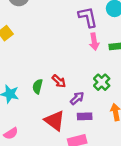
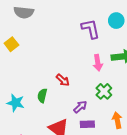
pink arrow: (94, 42) -> (98, 63), moved
red arrow: (59, 81) -> (63, 80), moved

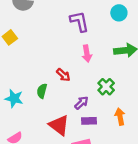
purple L-shape: (91, 29) -> (79, 21), moved
pink arrow: (98, 63) -> (87, 54), moved

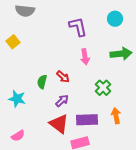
green semicircle: (42, 91) -> (42, 82), moved
purple arrow: (81, 103) -> (62, 101), moved
purple rectangle: (89, 121) -> (87, 120), size x1.5

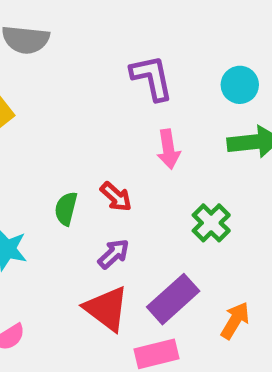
cyan circle: (115, 19) -> (240, 85), moved
orange arrow: (116, 116) -> (235, 320), moved, turned 42
purple rectangle: (87, 120) -> (173, 299), turned -40

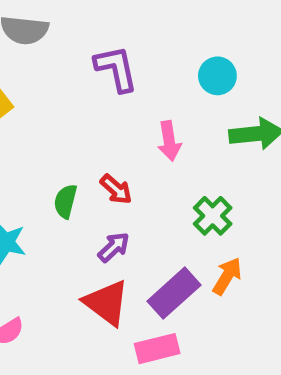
purple L-shape: (152, 78) -> (116, 69), moved
cyan circle: (240, 85) -> (217, 76), moved
orange arrow: (235, 320) -> (227, 276), moved

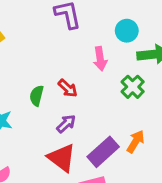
cyan circle: (217, 76) -> (127, 31), moved
green cross: (213, 216) -> (133, 87), moved

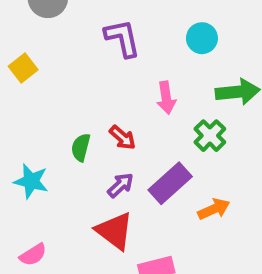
cyan circle: (127, 31) -> (202, 38), moved
orange arrow: (136, 141) -> (214, 209), turned 35
purple rectangle: (103, 152) -> (170, 183), moved

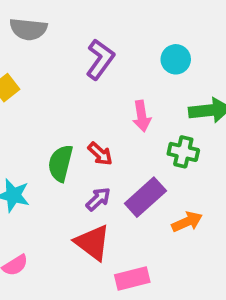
purple L-shape: (122, 38) -> (100, 59), turned 48
green cross: (210, 136) -> (183, 152), turned -32
green semicircle: (81, 147) -> (60, 163), size x1.4

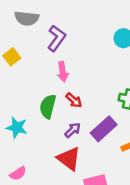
purple L-shape: (100, 59) -> (56, 38), moved
pink arrow: (142, 116) -> (63, 72), moved

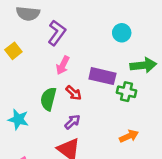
pink arrow: (63, 72) -> (63, 65), turned 36
purple rectangle: (104, 129) -> (102, 76), moved, turned 55

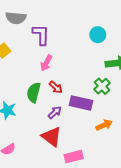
purple L-shape: (57, 33) -> (41, 35), turned -35
purple rectangle: (102, 76) -> (81, 103), moved
green cross: (126, 92) -> (102, 86), turned 35

